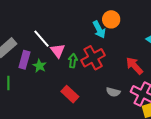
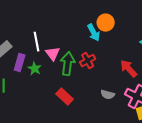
white line: (42, 39) -> (37, 42), turned 30
red cross: (93, 58) -> (88, 61), size x0.7
green arrow: (73, 61) -> (68, 64), size x1.6

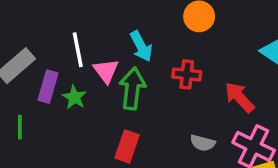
cyan arrow: (94, 33) -> (141, 46), moved
red cross: (88, 61) -> (187, 74), moved, turned 35
red rectangle: (65, 97) -> (127, 146), turned 66

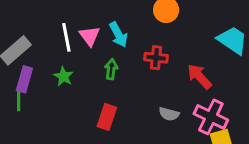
pink triangle: (106, 71) -> (89, 36), moved
purple rectangle: (48, 87) -> (24, 79), moved
green arrow: (132, 88) -> (111, 69), size x0.6

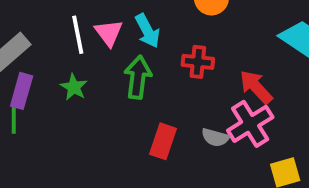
green arrow: (111, 69) -> (138, 77), size x1.5
red rectangle: (107, 117) -> (163, 141), moved
pink cross: (211, 117) -> (250, 124), moved, turned 32

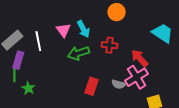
white line: (78, 35) -> (38, 41), moved
green arrow: (138, 77) -> (78, 53), turned -115
green star: (74, 87) -> (28, 88), moved

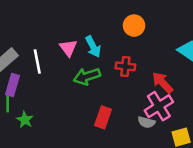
gray semicircle: (119, 84) -> (146, 122), moved

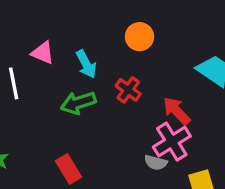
pink triangle: (68, 48) -> (43, 53), moved, turned -30
red cross: (125, 66) -> (128, 90), turned 30
red rectangle: (103, 117) -> (68, 169), moved, turned -50

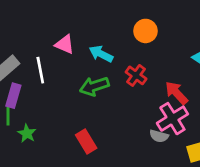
cyan arrow: (86, 64) -> (101, 54), turned 145

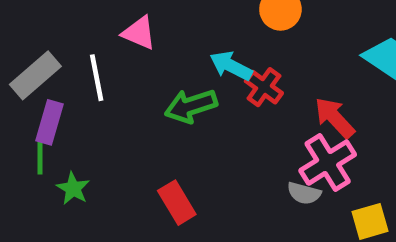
cyan arrow: (101, 54) -> (231, 66), moved

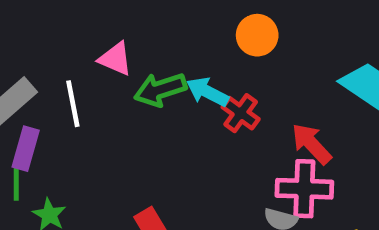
green arrow: (191, 106) -> (160, 90), moved
pink cross: (328, 163) -> (304, 189), turned 34

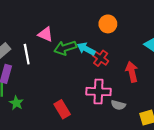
red arrow: (311, 144) -> (132, 72), turned 30
pink cross: (304, 189) -> (99, 92), moved

